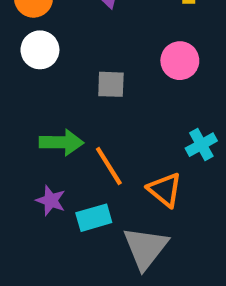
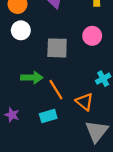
gray square: (111, 84) -> (57, 48), size x1.5
purple star: (51, 200) -> (12, 115), moved
gray triangle: (145, 248) -> (97, 131), moved

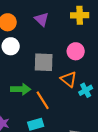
orange triangle: (84, 102) -> (69, 79), moved

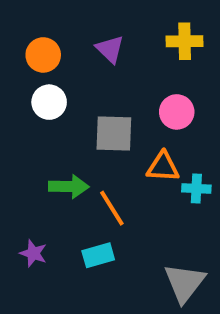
orange triangle: (69, 79) -> (163, 167), turned -36
cyan cross: (86, 90) -> (196, 188), turned 32

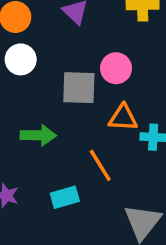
pink circle: (177, 112) -> (116, 68), moved
orange line: (112, 208) -> (100, 165), moved

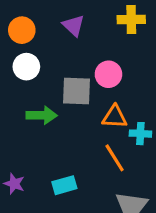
green arrow: (38, 135) -> (42, 115), moved
orange line: (100, 165) -> (115, 158), moved

